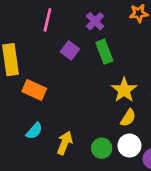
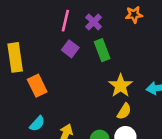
pink line: (47, 20) -> (65, 21), moved
orange rectangle: (34, 90) -> (37, 86), turned 40

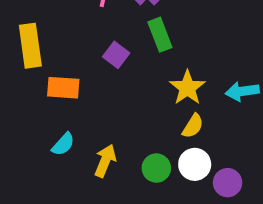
purple square: (70, 49) -> (116, 55), moved
orange rectangle: (37, 86) -> (63, 88), turned -60

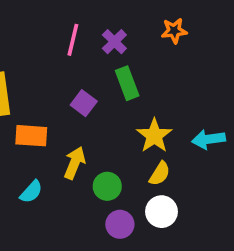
yellow arrow: (105, 161) -> (75, 163), moved
green circle: (156, 168) -> (107, 186), moved
purple circle: (228, 183) -> (120, 224), moved

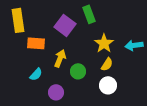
purple square: (84, 103) -> (65, 25), size x1.5
purple circle: (120, 224) -> (56, 92), moved

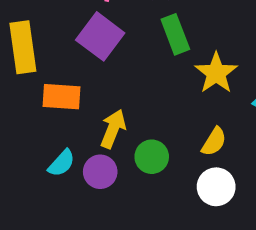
purple square: (65, 25) -> (100, 36), moved
yellow star: (104, 43) -> (216, 73), moved
purple circle: (56, 92) -> (100, 172), moved

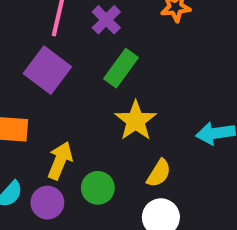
green rectangle: (175, 34) -> (121, 68), turned 57
yellow star: (216, 73) -> (136, 121), moved

